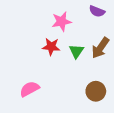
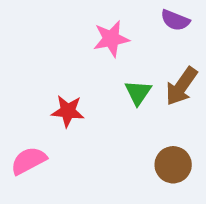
red star: (51, 47) -> (68, 111), moved
pink semicircle: (30, 89) -> (29, 161), moved

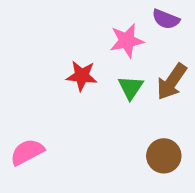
pink star: (111, 39) -> (127, 41), moved
red star: (68, 111) -> (82, 76), moved

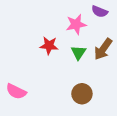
pink semicircle: (27, 152) -> (16, 91), turned -126
brown circle: (164, 156) -> (82, 94), moved

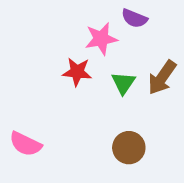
purple semicircle: (100, 11) -> (134, 18), moved
pink star: (76, 24) -> (101, 39), moved

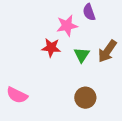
purple semicircle: (134, 18) -> (89, 12), turned 49

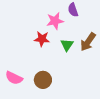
brown circle: (85, 98) -> (43, 80), moved

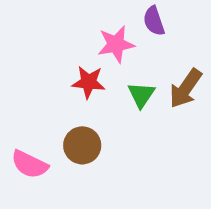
brown circle: (43, 80) -> (82, 145), moved

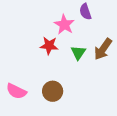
pink star: (116, 44) -> (64, 25), turned -30
brown circle: (82, 145) -> (53, 91), moved

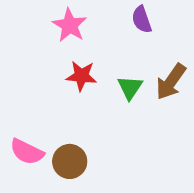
pink star: (64, 25) -> (70, 25), moved
brown circle: (53, 91) -> (70, 161), moved

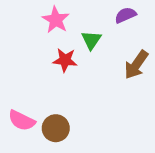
purple semicircle: (142, 19) -> (125, 15), moved, turned 85
green triangle: (130, 88) -> (91, 40), moved

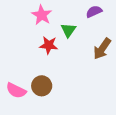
brown circle: (56, 128) -> (42, 86), moved

